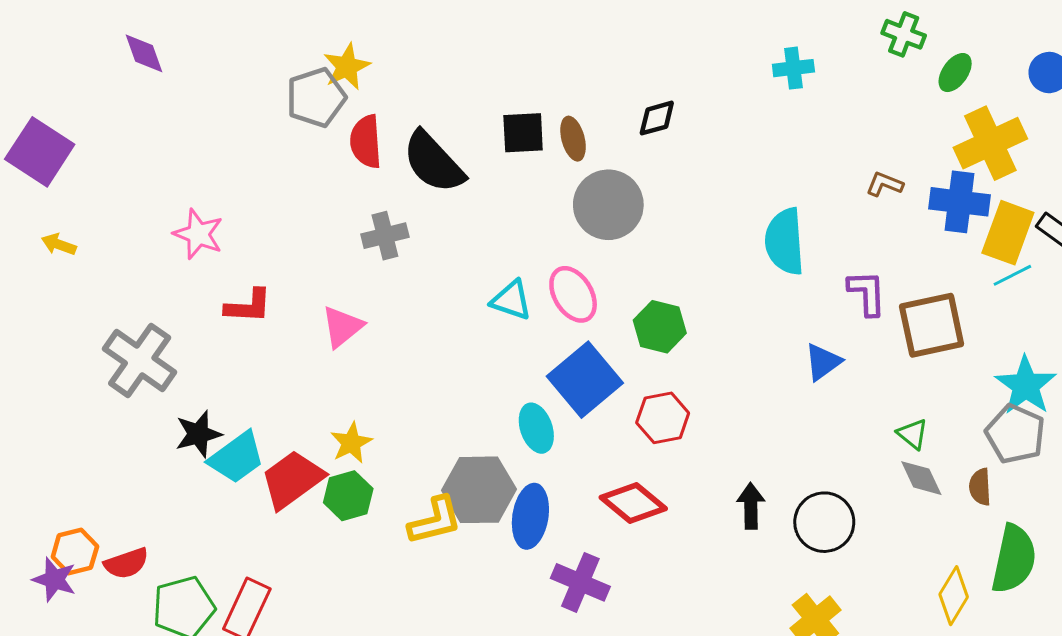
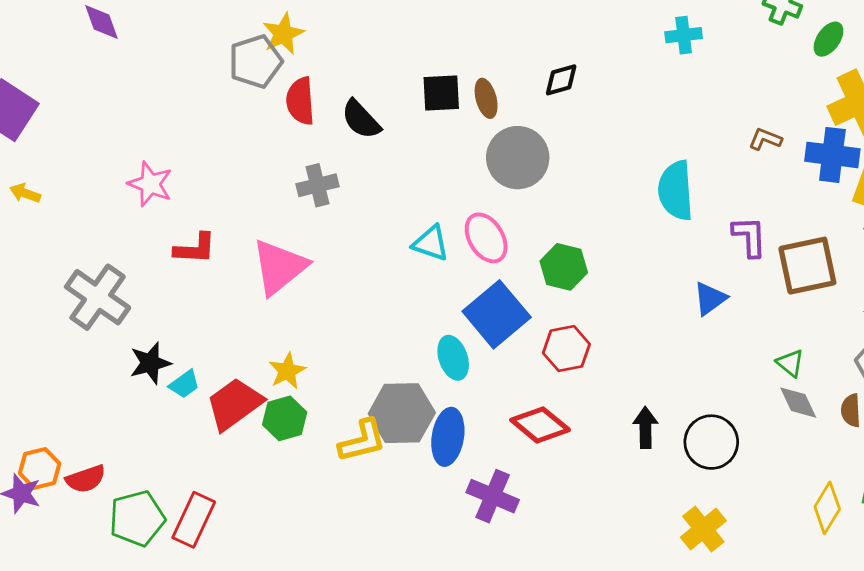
black semicircle: (433, 162) -> (361, 119), size x0.7
pink triangle: (342, 327) -> (279, 267), size x1.5
cyan trapezoid: (237, 457) -> (184, 384), size x0.6

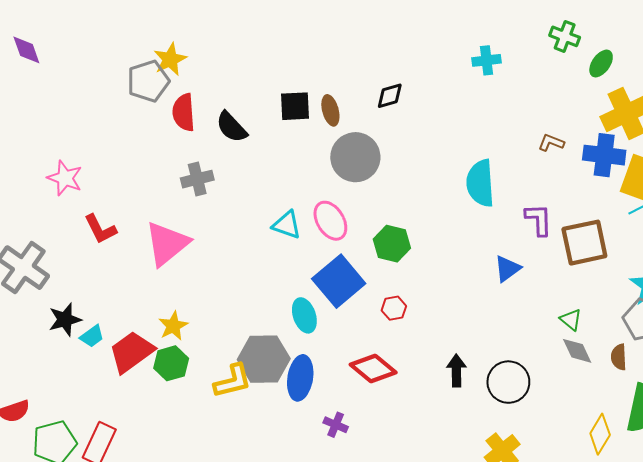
red L-shape: (195, 248) -> (100, 229), turned 60
red hexagon: (566, 349) -> (394, 308), size x0.7
purple cross: (493, 496) -> (336, 425), size x0.6

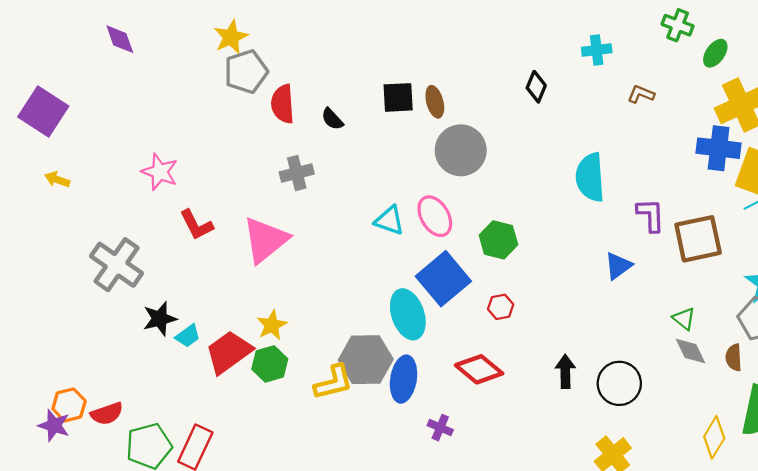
yellow star: (170, 59) -> (231, 37), moved
black diamond: (390, 96) -> (536, 87), moved, turned -52
black semicircle: (232, 127) -> (332, 119), size x0.7
brown L-shape: (551, 143) -> (641, 94), moved
cyan ellipse: (304, 315) -> (408, 314), size x1.4

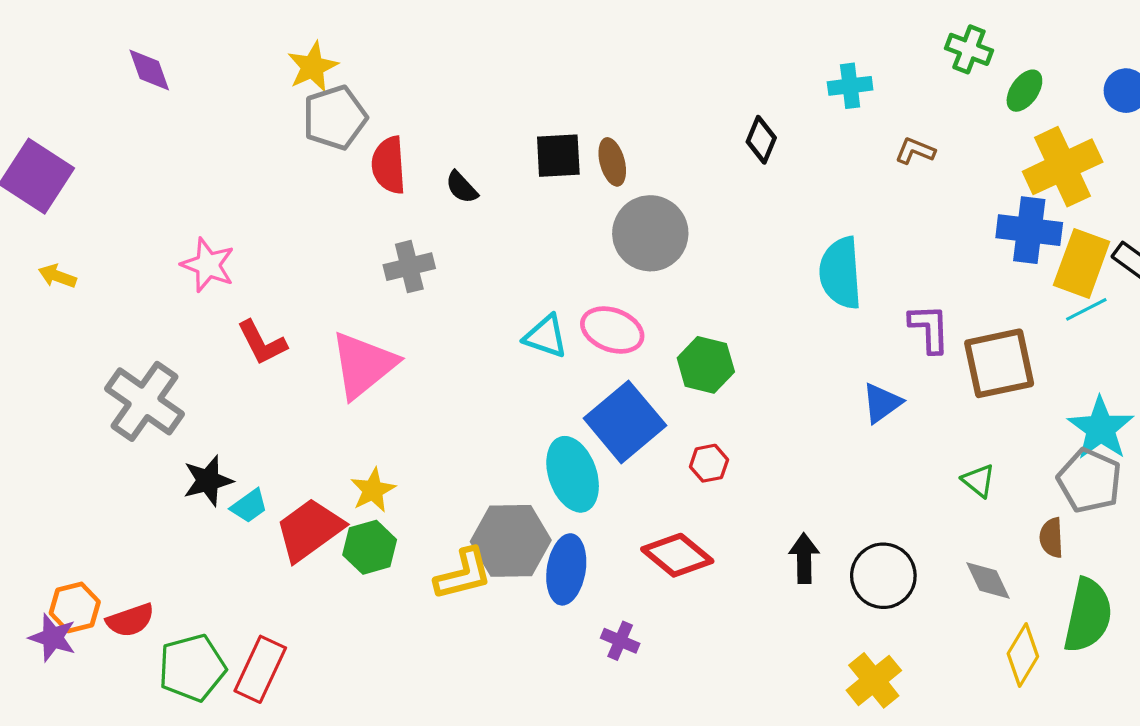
pink ellipse: (435, 216) -> (612, 330), turned -39
gray diamond: (691, 351) -> (988, 581), moved

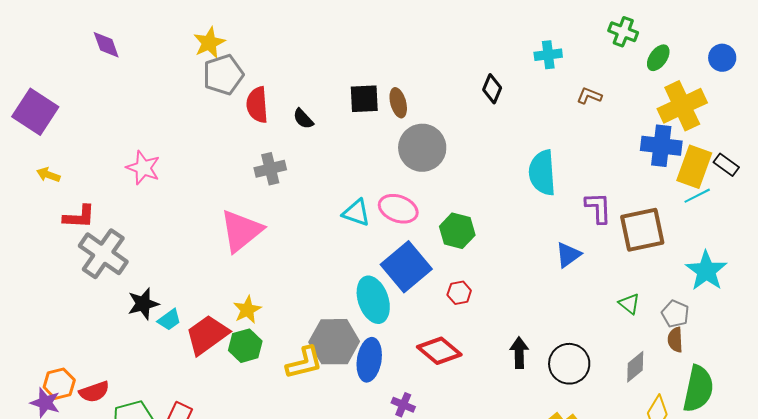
red L-shape: (262, 343) -> (79, 217), moved, turned -60
gray pentagon: (1089, 481) -> (675, 314), moved, size x0.7
gray diamond: (988, 581) -> (635, 367), turned 76

